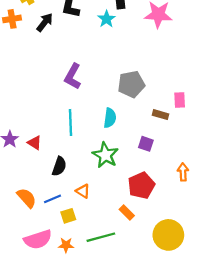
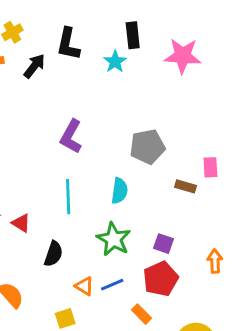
purple square: (146, 144) -> (164, 244), moved
blue line: (53, 199) -> (112, 285), moved

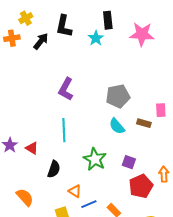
cyan semicircle: (119, 191) -> (117, 126), moved, turned 132
red pentagon: (161, 279) -> (141, 186), moved
blue line: (112, 285) -> (89, 204), moved

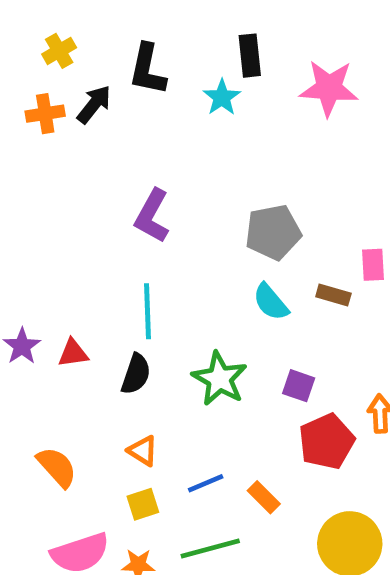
orange cross: (12, 38) -> (45, 114), moved
red triangle: (32, 148) -> (73, 353), turned -40
black semicircle: (54, 169) -> (136, 374), moved
orange triangle: (75, 191) -> (143, 451), moved

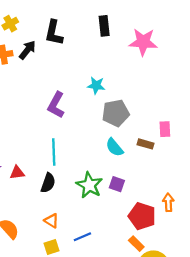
cyan star: (222, 97) -> (96, 86), moved, turned -30
purple square: (299, 386) -> (117, 184), moved
red pentagon: (327, 441) -> (142, 216), turned -30
orange rectangle: (264, 497) -> (136, 244), moved

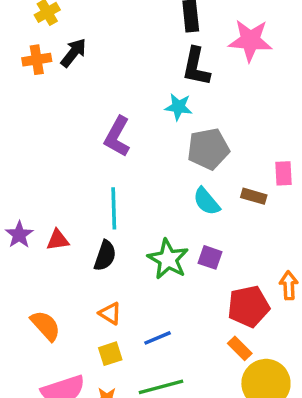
black L-shape: (54, 33) -> (196, 67), moved
red pentagon: (142, 216) -> (248, 306), turned -30

